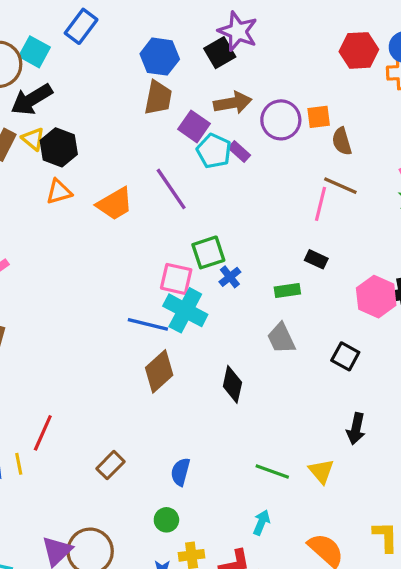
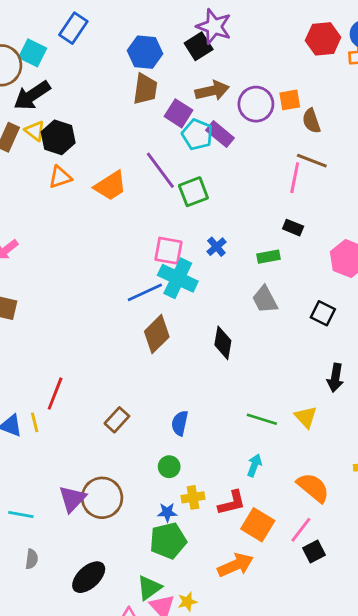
purple rectangle: (239, 152) -> (220, 134), size x1.4
green square: (208, 252) -> (193, 192), moved
blue line: (148, 324) -> (145, 292), turned -36

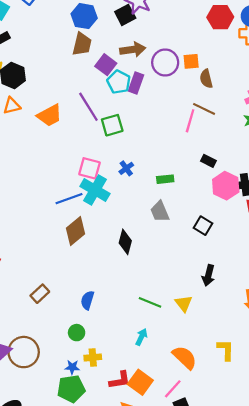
purple rectangle: (220, 134) -> (136, 83), turned 66
black rectangle: (293, 228) -> (208, 161), moved
red L-shape: (232, 503) -> (120, 380), moved

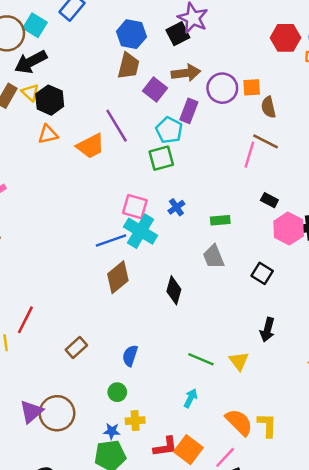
cyan pentagon: (119, 82) -> (169, 130), moved
purple line: (88, 107) -> (117, 126), moved
yellow L-shape: (226, 350) -> (267, 425), moved

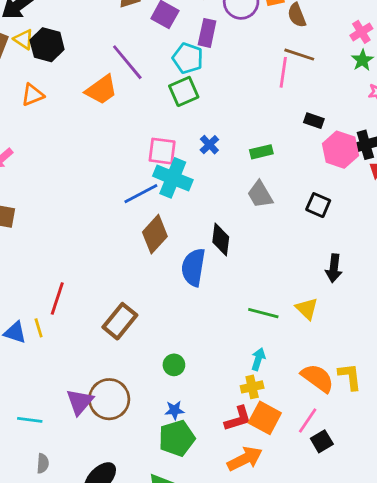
orange triangle: (48, 134) -> (33, 95), moved
brown rectangle: (76, 348) -> (120, 321), size x1.4
blue semicircle: (130, 356) -> (193, 267), moved, size x1.5
yellow cross: (135, 421) -> (252, 387), moved

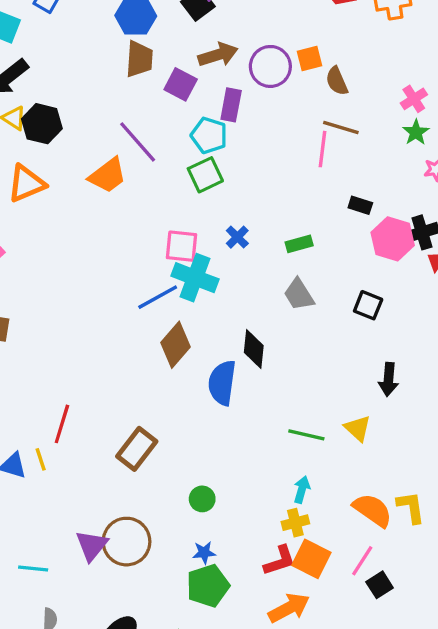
orange triangle: (33, 95) -> (26, 184), size x1.4

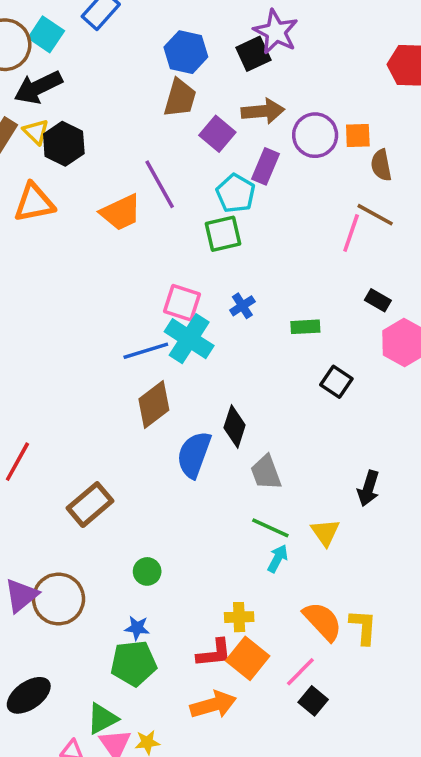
gray trapezoid: (299, 294) -> (266, 472), moved
black square: (368, 305) -> (336, 382), moved
cyan arrow: (302, 490) -> (278, 558), moved
black square: (380, 585) -> (313, 701), turned -30

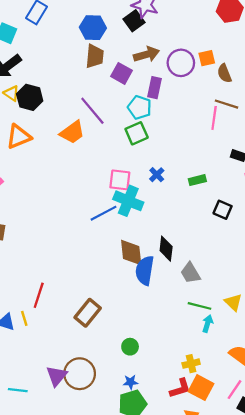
brown diamond: (154, 405) -> (131, 252), moved, turned -48

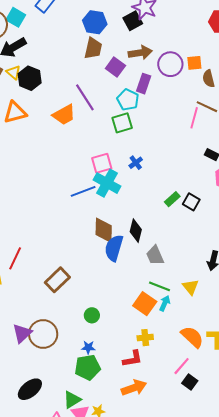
pink square: (120, 180) -> (102, 163), turned -30
green rectangle: (197, 180) -> (172, 199), moved, turned -35
orange square: (201, 388) -> (145, 304), moved

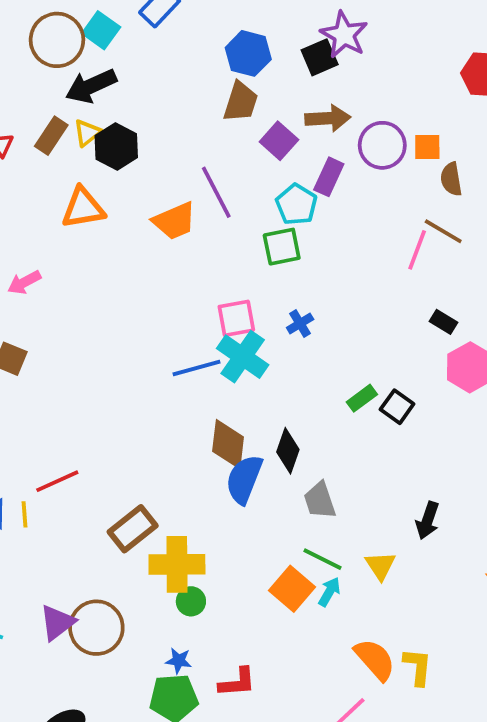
yellow triangle: (13, 72) -> (87, 133), turned 35
red line: (15, 258) -> (57, 481), turned 35
yellow cross: (145, 338) -> (177, 564), moved, size x1.8
red L-shape: (132, 359) -> (237, 682), moved

